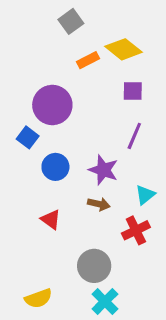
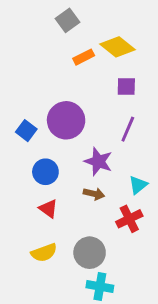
purple circle: (52, 105) -> (66, 120), moved
blue circle: (55, 167) -> (45, 172), moved
yellow semicircle: (38, 298) -> (44, 253), moved
cyan cross: (105, 301) -> (100, 286), turned -35

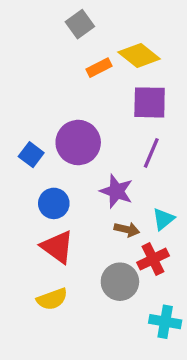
purple square: (126, 86) -> (150, 102), size x1.5
brown arrow: (94, 194) -> (127, 230), moved
red triangle: (48, 209) -> (57, 247), size x1.5
gray circle: (90, 253) -> (120, 282), moved
cyan cross: (100, 286) -> (165, 322), moved

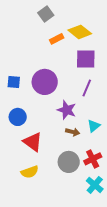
blue square: (31, 155) -> (14, 82), moved, turned -32
blue circle: (54, 203) -> (18, 117), moved
red cross: (153, 259) -> (93, 159), moved
cyan cross: (165, 322) -> (95, 185), turned 30

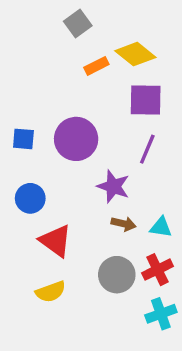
cyan triangle: (94, 126) -> (161, 227), moved, turned 48
cyan cross: (95, 185) -> (161, 314), turned 30

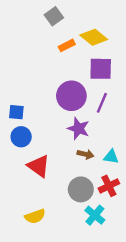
blue square: (23, 139) -> (16, 112), moved
purple circle: (76, 139) -> (71, 96), moved
yellow semicircle: (51, 292) -> (35, 216), moved
cyan cross: (161, 314) -> (95, 215), moved, turned -30

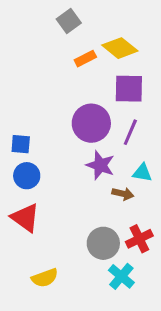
brown arrow: (85, 154) -> (123, 194), moved
cyan triangle: (111, 157) -> (142, 173), moved
red triangle: (39, 166) -> (25, 218), moved

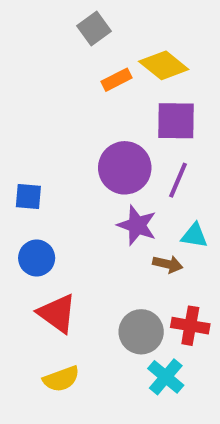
blue circle: (27, 176) -> (37, 258), moved
red triangle: (25, 218) -> (57, 313), moved
red cross: (139, 239) -> (190, 326), turned 36

